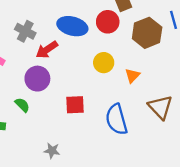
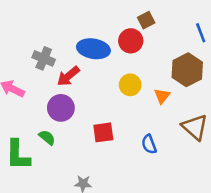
brown hexagon: (147, 33) -> (187, 70), moved
blue semicircle: (117, 119) -> (149, 144), size x0.6

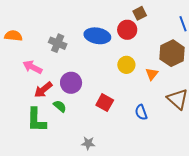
red arrow: (68, 76) -> (43, 90), moved
red square: (103, 132) -> (105, 103), turned 36

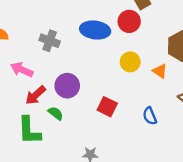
orange triangle: (152, 74) -> (160, 71), turned -32

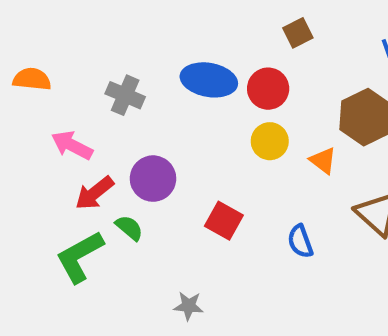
red circle: (129, 21) -> (268, 89), moved
green L-shape: (29, 131) -> (80, 257), turned 60

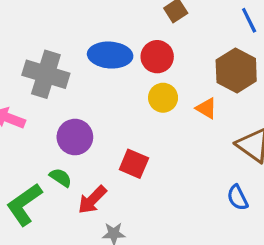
gray cross: (125, 95) -> (46, 74), size x1.5
red arrow: (94, 193) -> (92, 200), moved
blue semicircle: (300, 241) -> (237, 198), moved

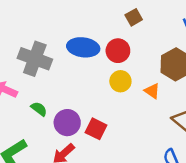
purple circle: (75, 137) -> (67, 123), moved
green semicircle: (61, 178) -> (39, 109), moved

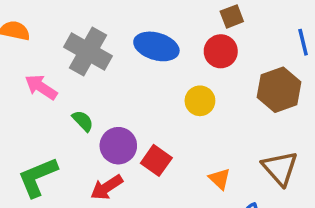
red circle: (118, 51) -> (221, 51), moved
orange triangle: (152, 91) -> (220, 179), moved

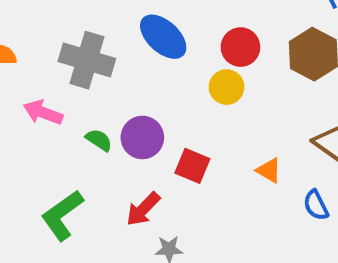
blue ellipse: (156, 46) -> (163, 37), turned 39
red circle: (221, 51) -> (240, 47), moved
purple circle: (118, 146) -> (142, 137), moved

